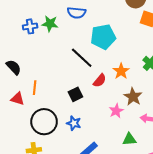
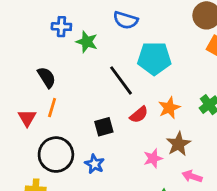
green star: (50, 24) -> (87, 42), moved
black semicircle: (14, 67) -> (47, 77), moved
red triangle: (18, 99) -> (27, 118), turned 32

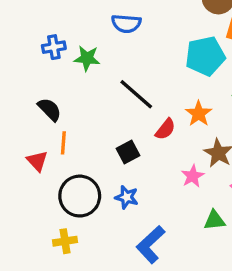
cyan pentagon: (154, 58) -> (205, 56), moved

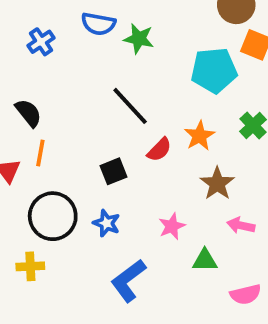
blue semicircle: (126, 24) -> (98, 24), moved
blue cross: (54, 47) -> (41, 42), turned -30
green star: (87, 58) -> (139, 39), moved
pink star: (193, 176) -> (172, 226), moved

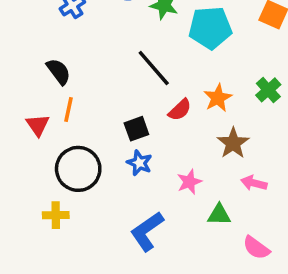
cyan pentagon: (214, 70) -> (210, 28), moved
blue star: (107, 223) -> (139, 163), moved
pink semicircle: (246, 294) -> (256, 248), turned 48

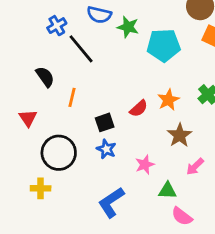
black line: (154, 68) -> (81, 49), moved
orange line: (69, 109) -> (72, 97), moved
pink arrow: (254, 183) -> (195, 167), turned -60
pink semicircle: (256, 248) -> (182, 216), moved

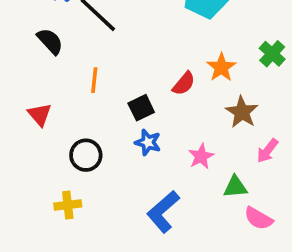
black semicircle: (45, 77) -> (50, 41), moved
black circle: (59, 153) -> (86, 155), size x0.7

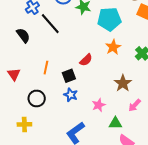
orange star: (221, 67) -> (113, 47), moved
orange line: (94, 80) -> (46, 68), moved
red semicircle: (184, 84) -> (86, 60), moved

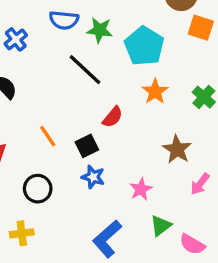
cyan pentagon: (109, 19) -> (144, 46), turned -30
black line: (50, 24) -> (85, 70), moved
orange line: (46, 68) -> (48, 136), turned -40
green triangle: (115, 123) -> (161, 226), moved, turned -32

